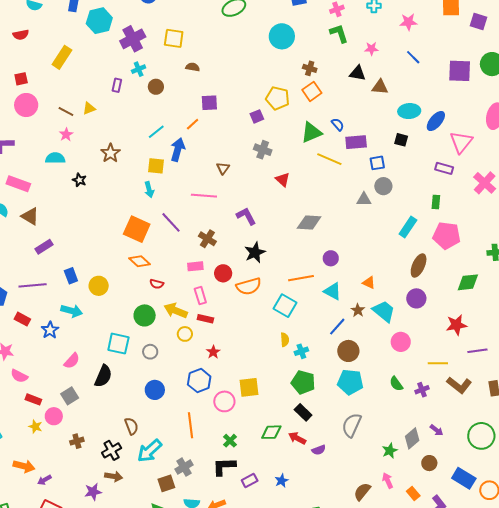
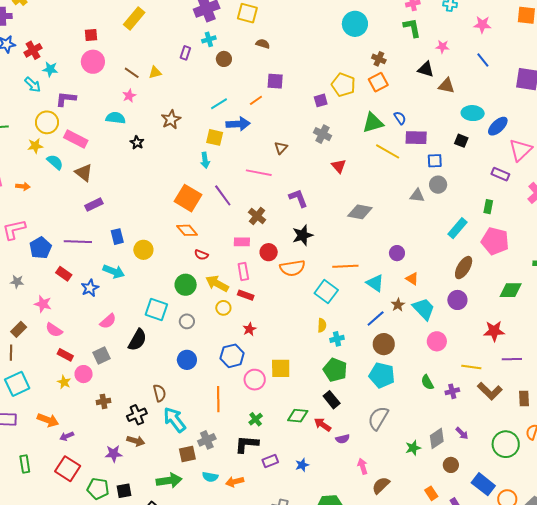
blue arrow: (178, 150) -> (238, 124), turned 65
purple circle: (331, 258) -> (397, 253), moved
cyan arrow: (150, 451) -> (175, 420), turned 88
pink arrow: (388, 481) -> (363, 466), moved

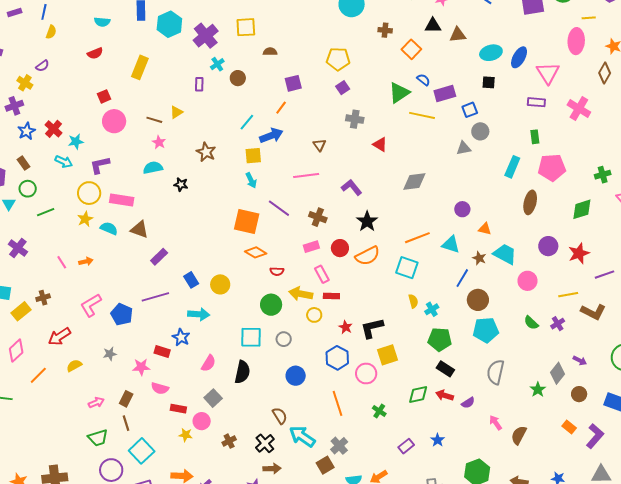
orange square: (378, 82) -> (411, 49), moved
yellow pentagon: (343, 85) -> (338, 59), moved
red rectangle: (64, 274) -> (162, 351), moved
purple circle: (457, 300) -> (548, 246), moved
black L-shape: (247, 444) -> (372, 328), moved

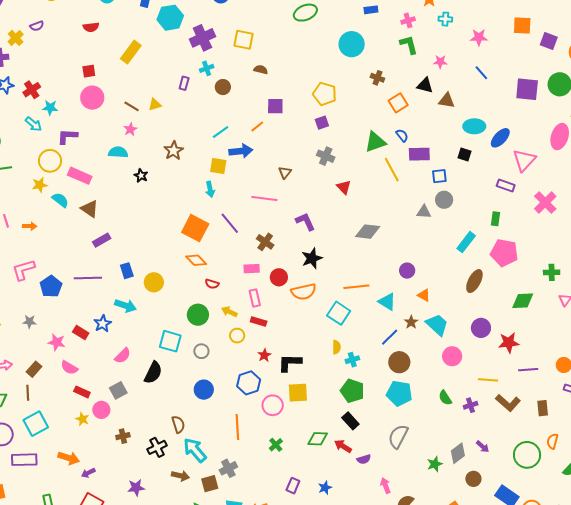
yellow line: (422, 115) -> (392, 170), turned 35
yellow arrow: (301, 294) -> (229, 312), size x0.7
purple rectangle: (406, 446) -> (293, 486), turned -42
brown arrow: (272, 469) -> (180, 476), moved

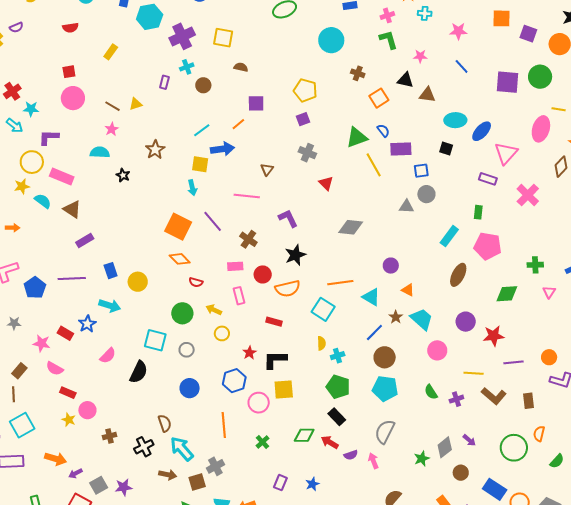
yellow rectangle: (131, 52) -> (111, 52), size x0.7
red rectangle: (259, 322) -> (274, 322), moved
gray square: (118, 390) -> (99, 485), moved
pink arrow: (385, 485) -> (373, 461), moved

